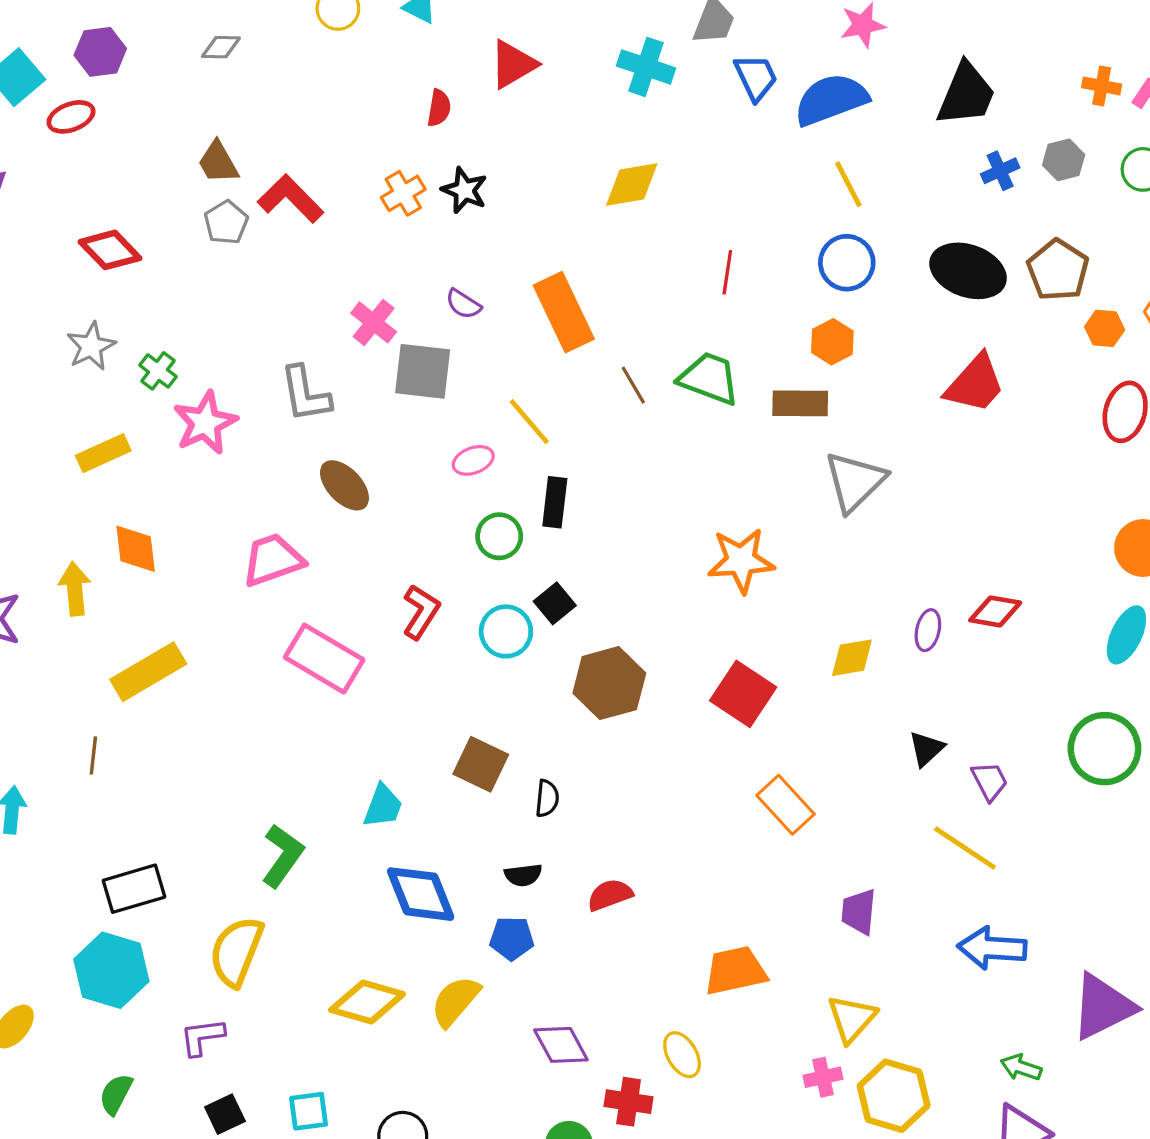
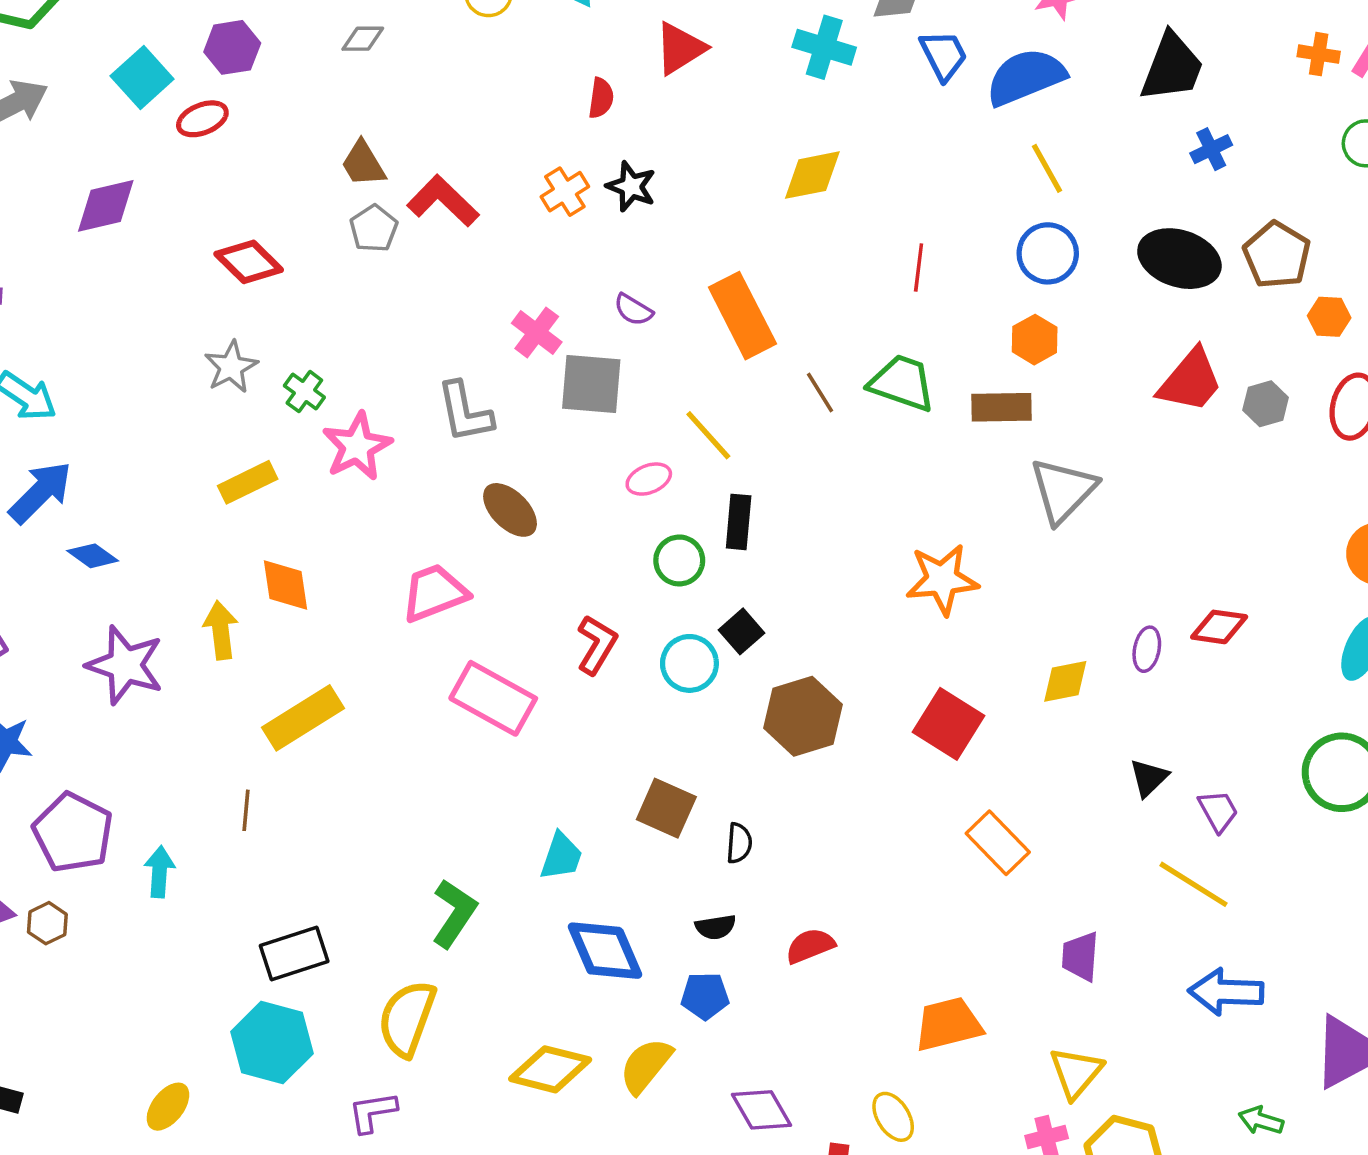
gray hexagon: (1064, 160) -> (1266, 404), moved

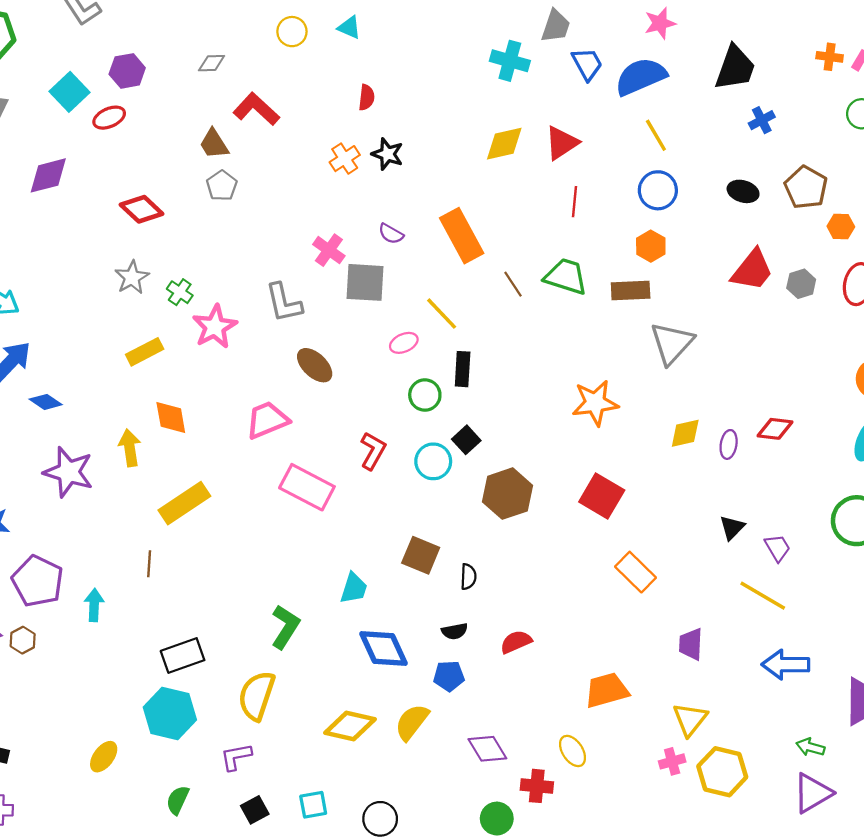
red triangle: (680, 48) -> (562, 143), moved
red L-shape: (443, 201) -> (256, 109), moved
black ellipse: (1179, 259) -> (743, 191), size x0.6
yellow diamond: (1065, 681) -> (685, 433), moved

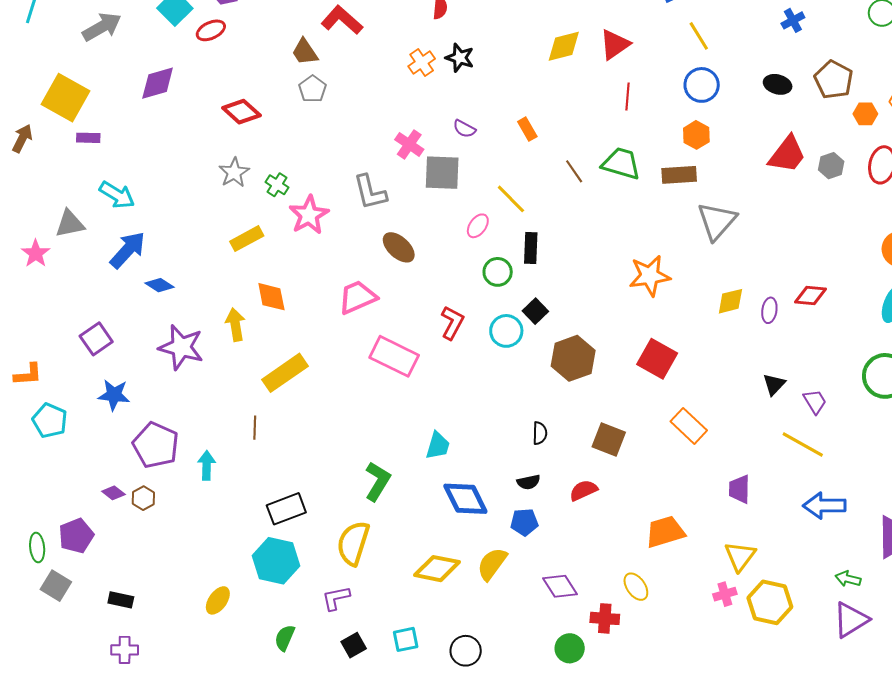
orange rectangle: (462, 236) -> (527, 129), size x0.5
pink ellipse: (404, 343) -> (478, 226), turned -30
brown square: (421, 555) -> (609, 439), moved

